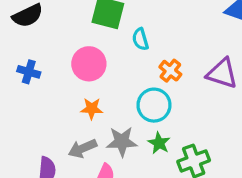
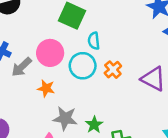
cyan circle: (154, 105) -> (83, 66), moved
gray arrow: (82, 148) -> (22, 67), moved, turned -30

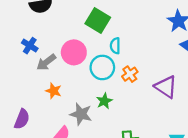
orange star: (46, 88) -> (54, 91), moved
green star: (94, 125) -> (104, 101), moved

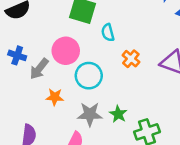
cyan circle: (102, 67) -> (89, 76), moved
green star: (104, 101) -> (118, 114), moved

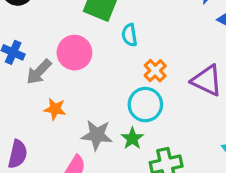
cyan circle: (89, 76) -> (145, 105), moved

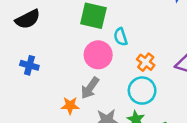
pink circle: (74, 53) -> (98, 55), moved
gray arrow: (39, 72) -> (90, 88), moved

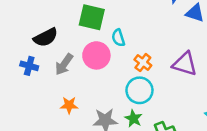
black semicircle: (28, 19) -> (46, 37), moved
gray arrow: (90, 88) -> (64, 64), moved

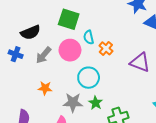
orange cross: (143, 63) -> (106, 48), moved
cyan circle: (139, 90) -> (89, 78), moved

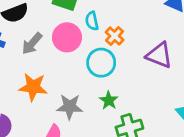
cyan circle: (89, 78) -> (101, 63), moved
orange star: (45, 88) -> (33, 87), size x1.5
green star: (96, 103) -> (109, 100), moved

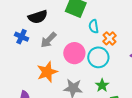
pink circle: (67, 37) -> (74, 53), moved
orange star: (33, 87) -> (47, 72), turned -30

